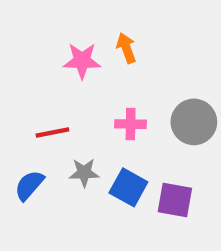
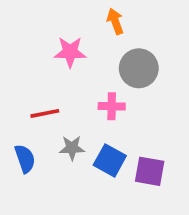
orange arrow: (126, 48) -> (115, 21), moved
gray circle: (194, 122) -> (139, 68), moved
blue semicircle: (29, 185) -> (25, 159), turned 120

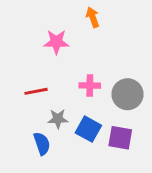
gray circle: (139, 68) -> (128, 94), moved
blue semicircle: (25, 159) -> (42, 144), moved

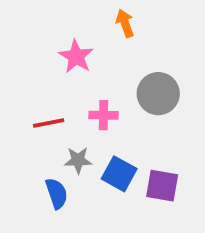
pink star: (56, 42) -> (76, 56), turned 30
pink cross: (90, 85) -> (103, 115), moved
gray circle: (128, 94) -> (158, 94), moved

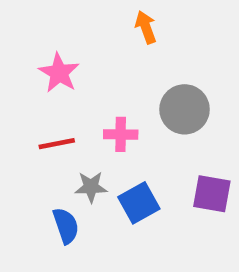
pink star: (76, 56) -> (59, 73), moved
blue square: (119, 174) -> (139, 203), turned 32
purple square: (162, 186) -> (212, 194), moved

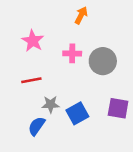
orange arrow: (146, 27) -> (81, 15), turned 48
pink cross: (121, 134) -> (72, 53), moved
blue semicircle: (66, 226) -> (37, 126), turned -126

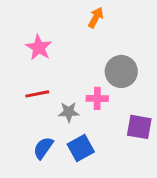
pink cross: (72, 53) -> (97, 98), moved
gray star: (51, 104) -> (69, 112), moved
blue square: (77, 113) -> (81, 148), moved

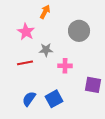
orange arrow: (96, 17) -> (45, 12), moved
gray circle: (121, 71) -> (79, 31), moved
gray star: (69, 112) -> (46, 50), moved

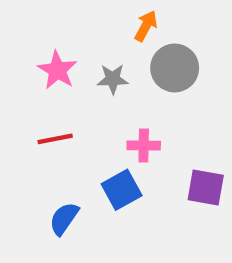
orange arrow: (45, 12) -> (146, 26), moved
gray star: (46, 50) -> (113, 79), moved
blue square: (54, 99) -> (122, 190), moved

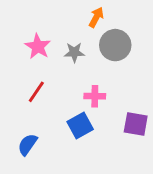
red line: (55, 139) -> (36, 92), turned -45
blue semicircle: (64, 219) -> (28, 144), moved

